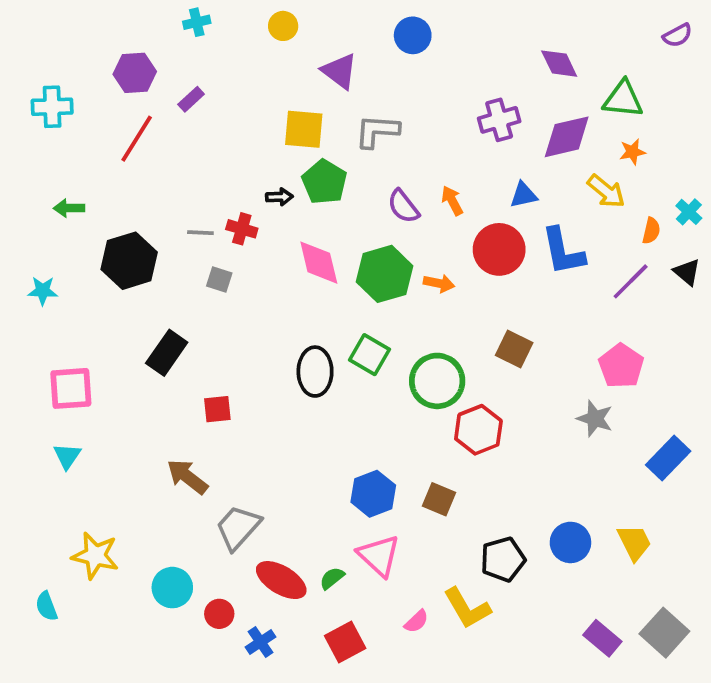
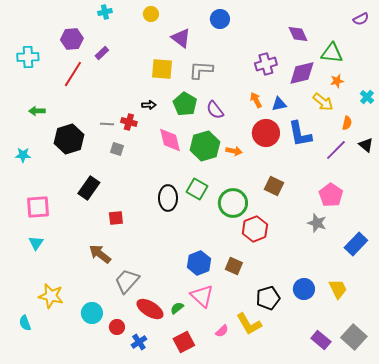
green pentagon: (324, 182) -> (185, 104), moved
orange arrow: (452, 201) -> (256, 100), moved
cyan cross: (689, 212) -> (367, 97), moved

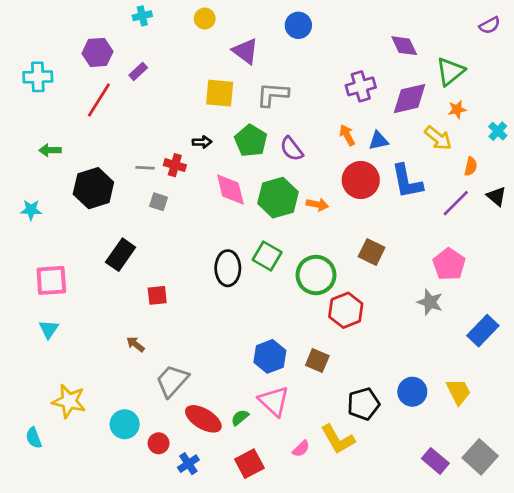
green triangle: (332, 53) -> (450, 71), turned -45
brown arrow: (100, 254) -> (135, 344), size x0.6

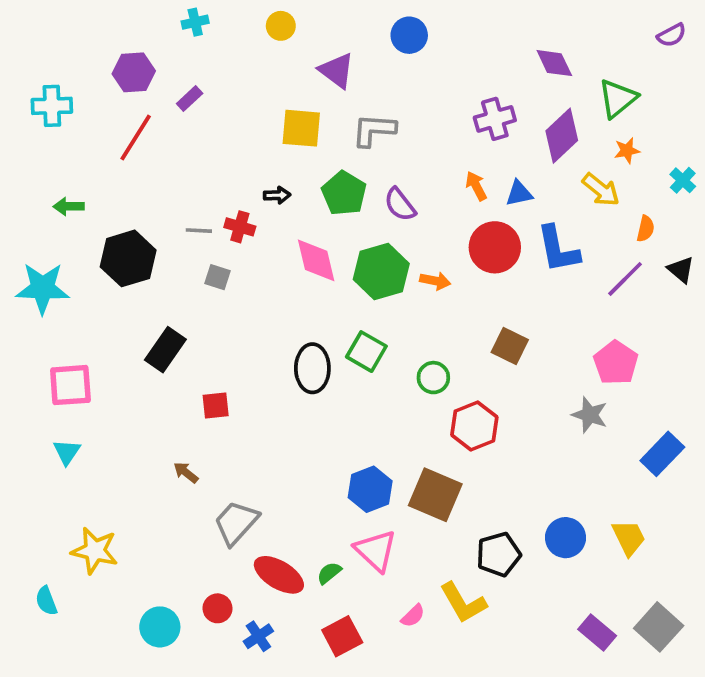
purple diamond: (410, 99) -> (562, 136), turned -30
cyan star: (31, 210) -> (43, 288), size x1.8
green circle: (316, 275) -> (433, 378), size x0.6
brown square: (317, 360) -> (435, 495), size x1.6
cyan circle: (125, 424) -> (160, 627), moved

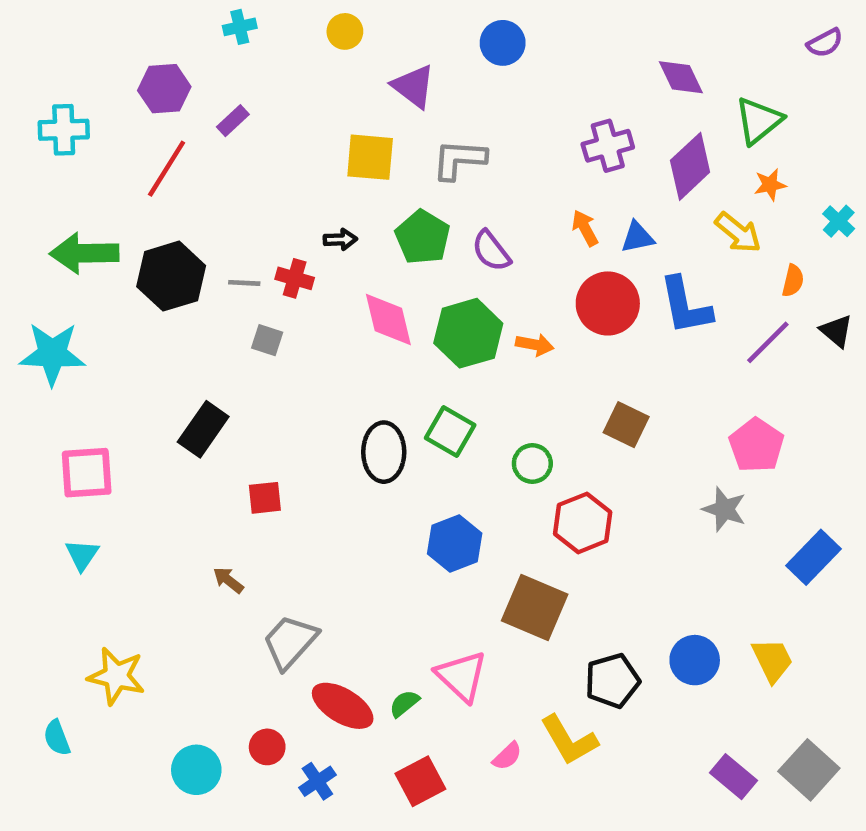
green arrow: (69, 206) -> (84, 253), size x1.8
black hexagon: (128, 258) -> (171, 276), moved
blue hexagon: (370, 489) -> (455, 544), moved

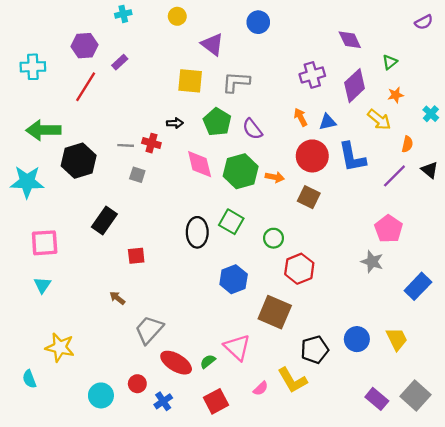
green triangle: (759, 121) -> (390, 62), size x0.6
black hexagon: (171, 276) -> (79, 161), moved
brown square: (626, 425) -> (309, 197), moved

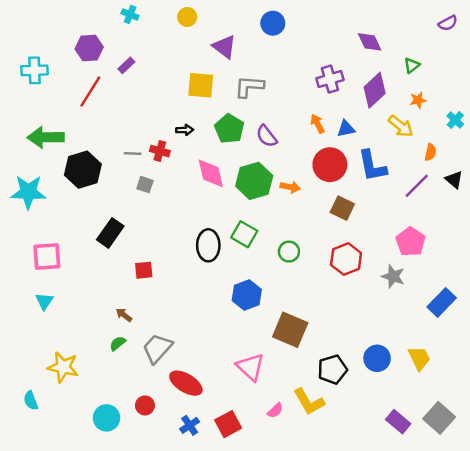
cyan cross: (123, 14) -> (130, 14), turned 35
brown square: (309, 197) -> (342, 208), moved
red hexagon: (299, 269) -> (346, 259), moved
green semicircle: (208, 361) -> (118, 343), moved
blue cross: (163, 401) -> (190, 425), moved

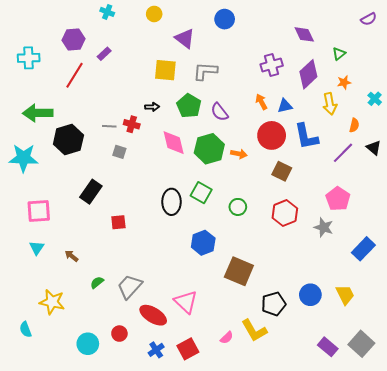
yellow arrow: (401, 126) -> (330, 104), turned 40
brown arrow: (124, 315) -> (71, 256), moved
pink triangle: (250, 367) -> (186, 302), moved

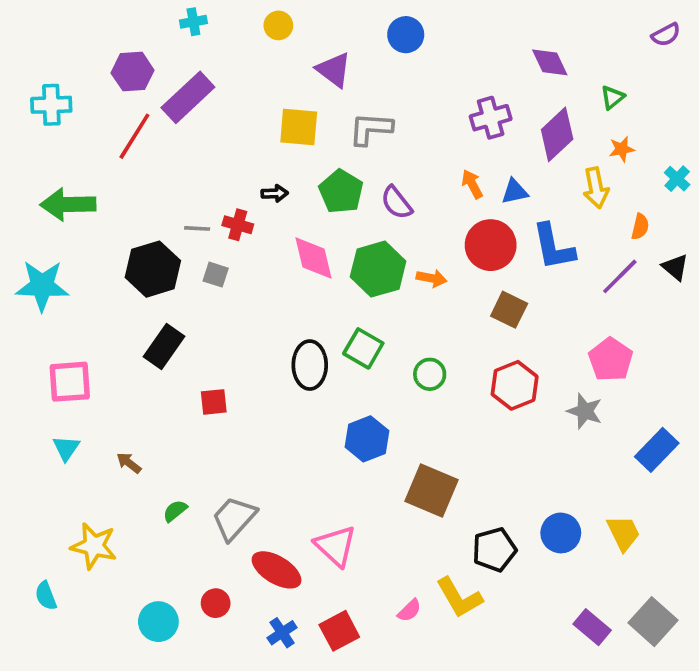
cyan cross: (107, 12) -> (193, 22), turned -32
purple rectangle: (104, 54) -> (188, 97), size x2.0
black hexagon: (68, 140) -> (153, 269), moved

